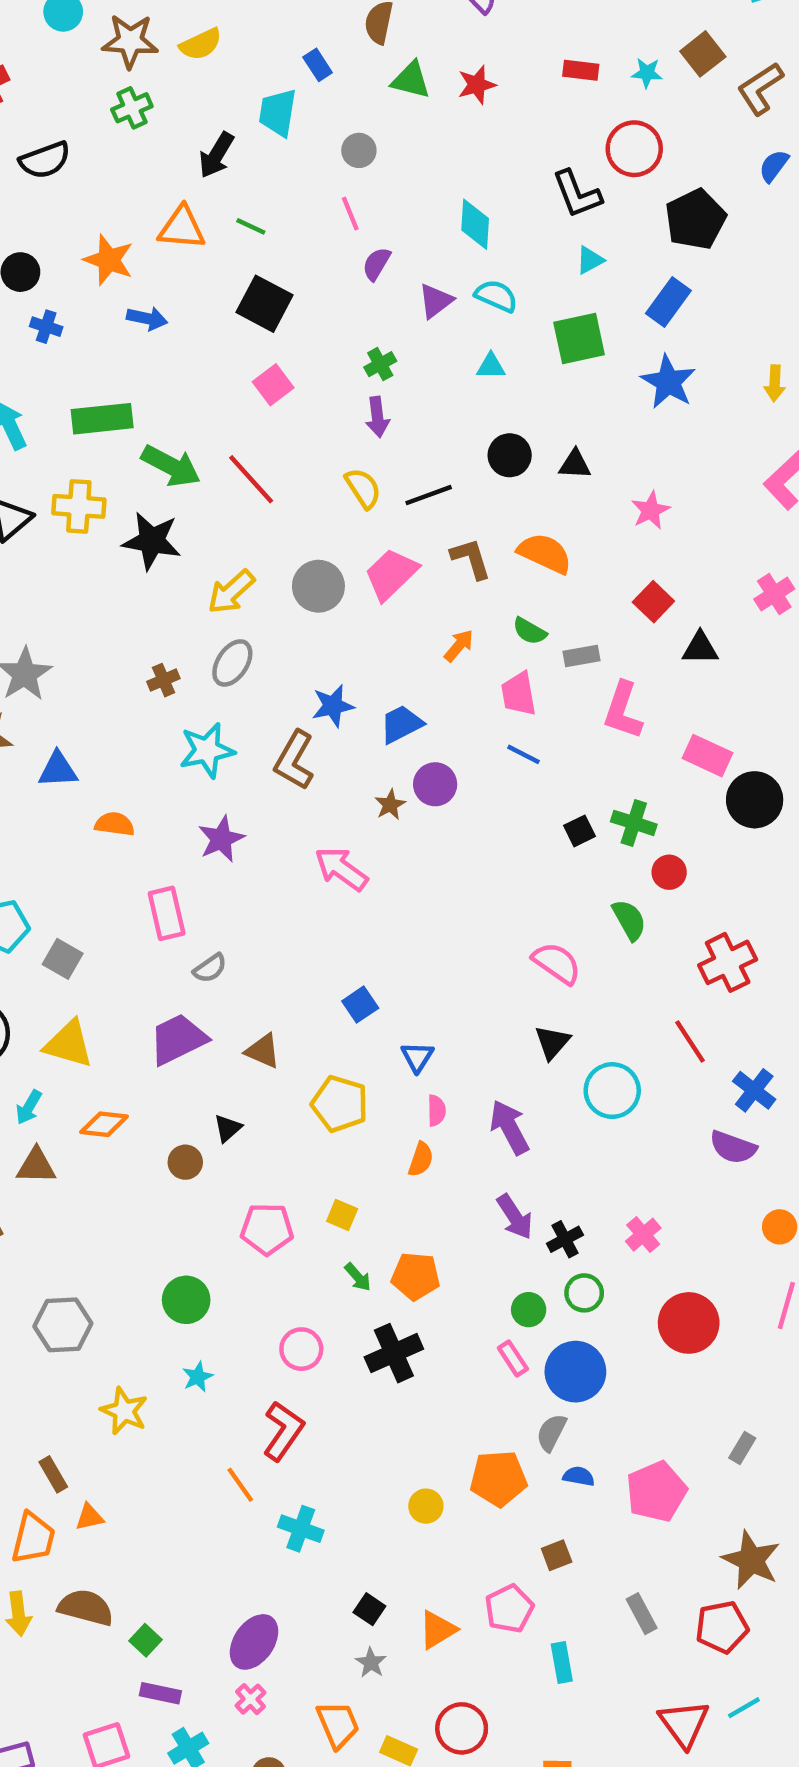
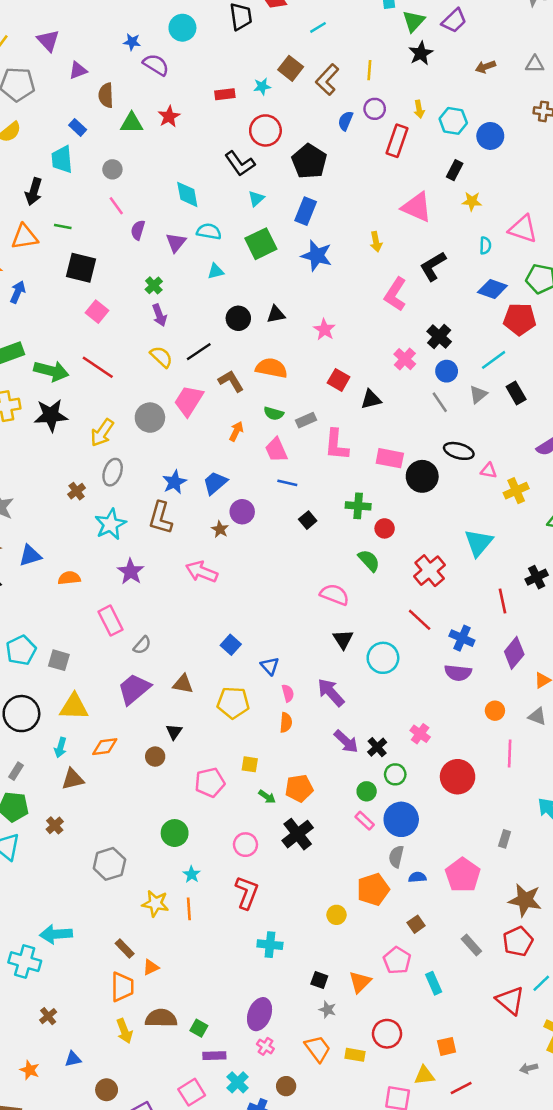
blue arrow: (147, 318) -> (18, 292), turned -65
black square: (579, 831) -> (308, 520), moved
orange line: (240, 1485) -> (189, 909), moved, turned 45

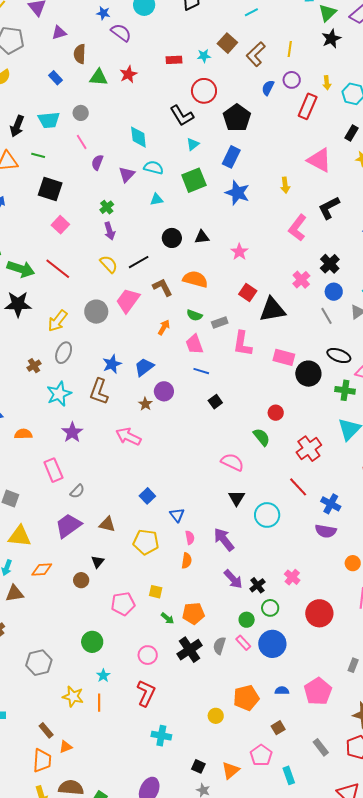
cyan trapezoid: (62, 159) -> (49, 120), moved, turned -95
black triangle: (371, 399) -> (272, 310), size x1.6
green cross: (358, 506) -> (345, 390), moved
gray semicircle: (396, 857) -> (219, 646), moved

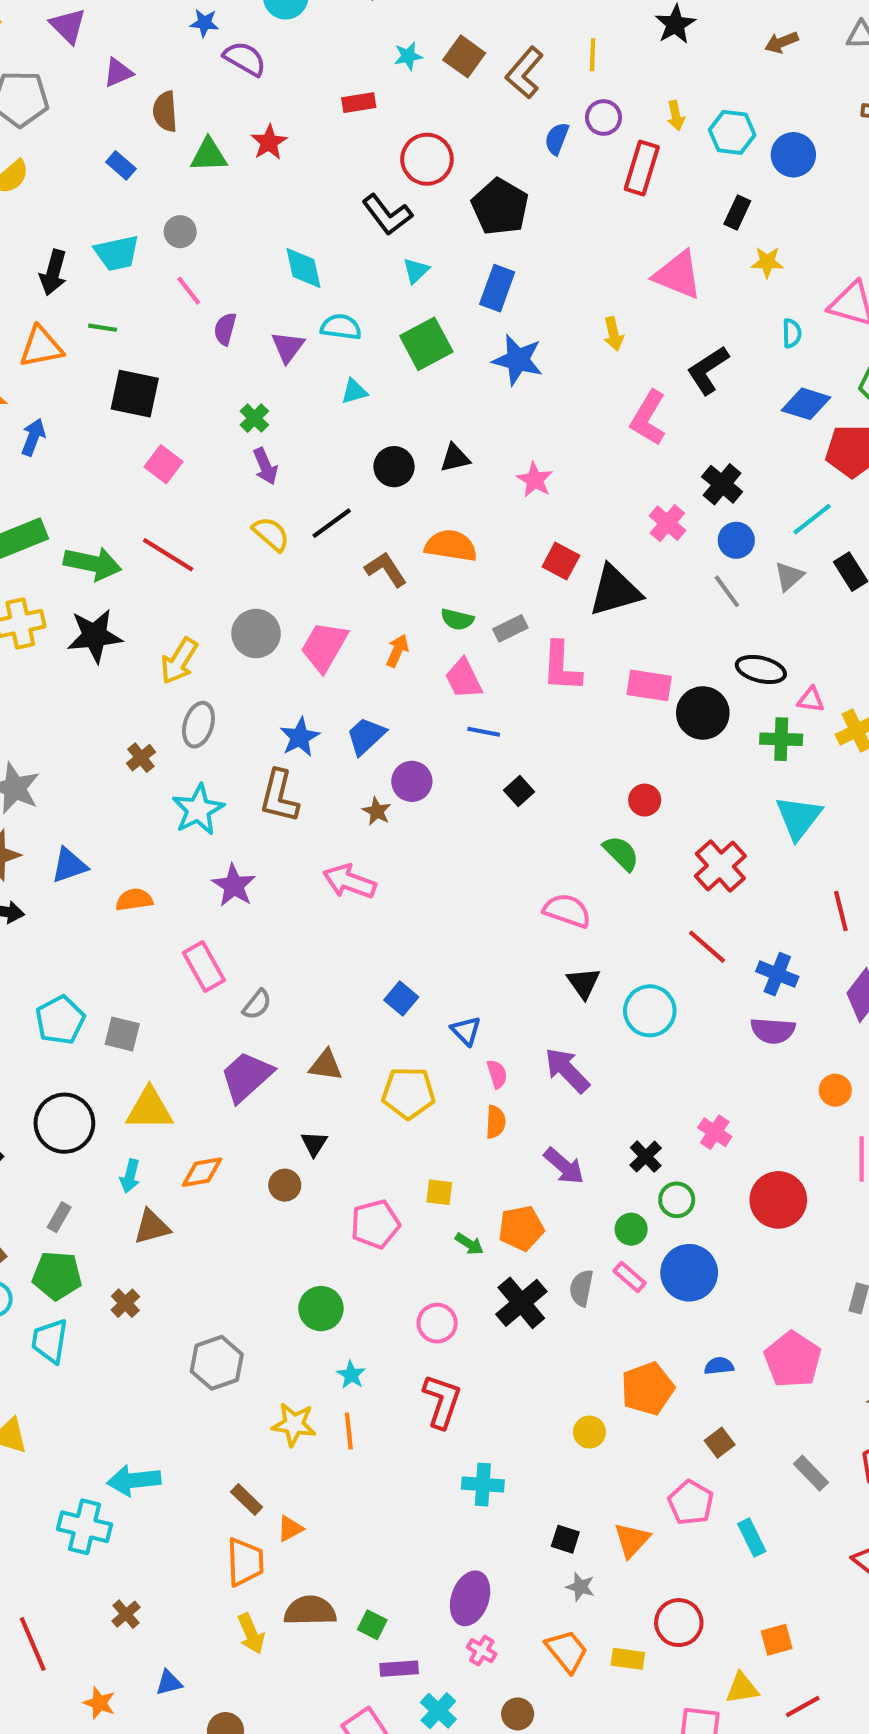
cyan star: (204, 56) -> (408, 56), moved
pink trapezoid: (128, 300) -> (324, 647), moved
purple arrow: (233, 579) -> (564, 1166), moved

